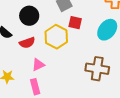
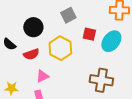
red square: (75, 23) -> (89, 34), moved

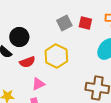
black circle: (33, 27) -> (19, 37), moved
red square: (89, 34) -> (85, 23), moved

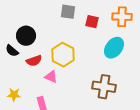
gray square: (64, 23) -> (68, 12), moved, turned 35
pink triangle: (38, 84) -> (51, 77), moved, turned 48

